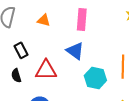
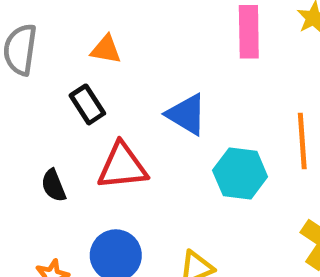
pink rectangle: (82, 20) -> (249, 32), moved
black rectangle: (21, 50) -> (87, 104), moved

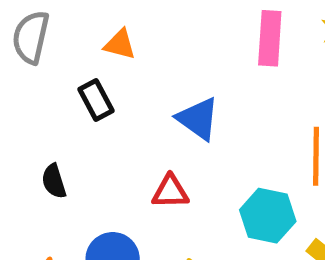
red triangle: (122, 166) -> (170, 192), moved, size x0.7
cyan hexagon: (240, 174) -> (268, 216), moved

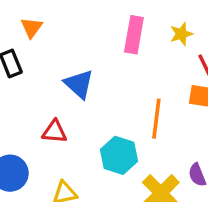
orange triangle: (120, 44) -> (31, 28), turned 45

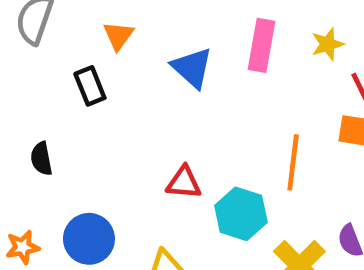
blue triangle: (79, 84) -> (192, 68), moved
red triangle: (54, 132) -> (184, 183), moved

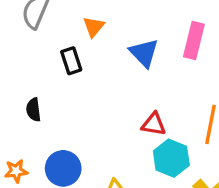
red triangle: (184, 183) -> (154, 124), moved

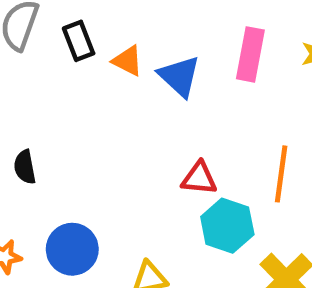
orange triangle: (94, 27) -> (128, 61), moved, turned -40
black rectangle: (71, 61) -> (79, 41), moved

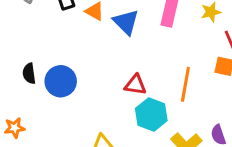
blue circle: (72, 249) -> (61, 81), moved

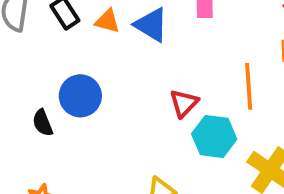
blue circle: (61, 81) -> (80, 96), moved
red triangle: (135, 85) -> (184, 103), turned -40

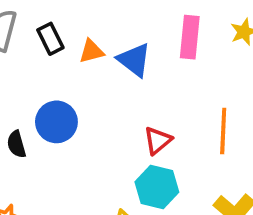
orange triangle: (107, 21) -> (91, 51), turned -36
cyan hexagon: (214, 136) -> (157, 187), moved

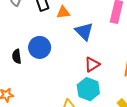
blue triangle: (134, 60) -> (84, 31), moved

